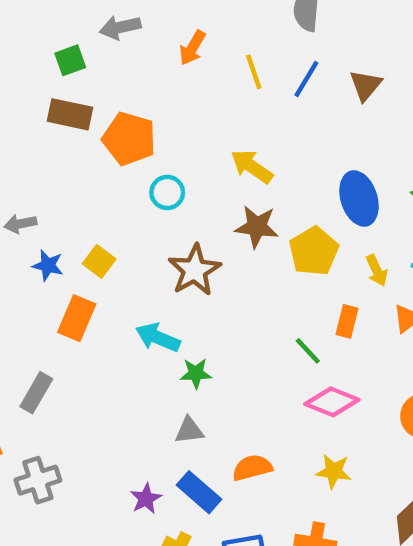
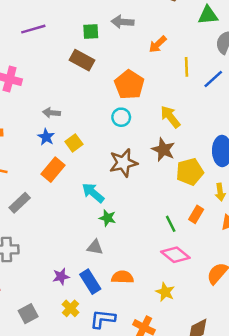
orange pentagon: (129, 139) -> (129, 85), moved
gray arrow: (20, 224) -> (52, 113), moved

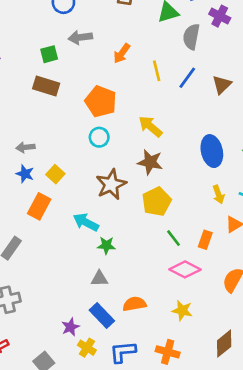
yellow pentagon: (190, 172) -> (157, 202), moved
orange rectangle: (196, 214) -> (205, 240), moved
purple star: (61, 277) -> (70, 327), moved

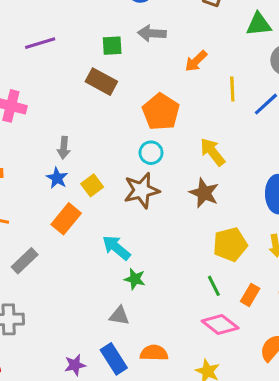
gray arrow: (25, 147) -> (64, 148), turned -90
brown star: (111, 184) -> (142, 190), moved
yellow pentagon: (157, 202) -> (230, 244), moved

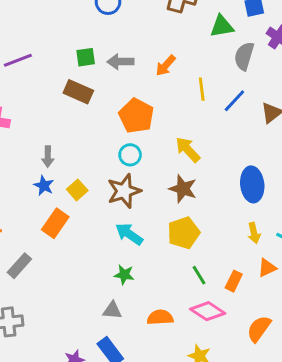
gray arrow: (152, 33) -> (120, 62), moved
yellow pentagon: (230, 244) -> (184, 233), moved
cyan arrow: (116, 248) -> (129, 234), moved
orange semicircle: (154, 353) -> (160, 317), moved

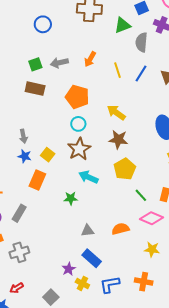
green star: (124, 275) -> (71, 198), moved

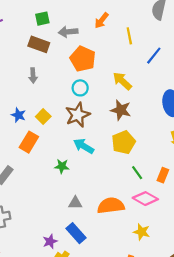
gray arrow: (59, 63) -> (68, 32), moved
blue line: (141, 74) -> (154, 56), moved
gray arrow: (23, 136) -> (33, 75), moved
orange semicircle: (120, 229) -> (111, 206), size x1.4

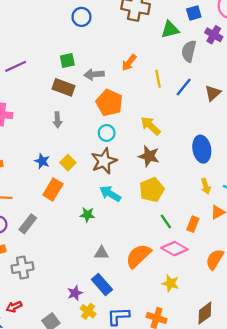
blue line: (154, 56) -> (184, 87), moved
orange semicircle: (111, 206) -> (138, 256), turned -36

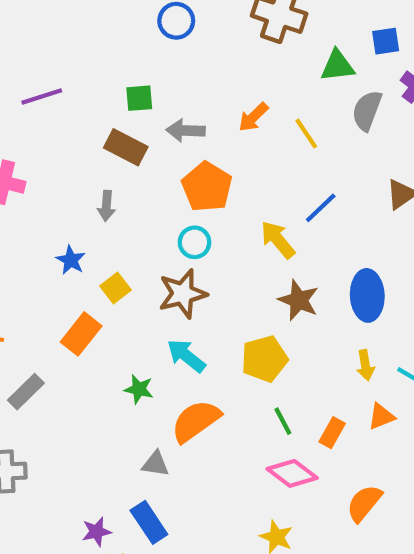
yellow line: (158, 79) -> (306, 133), moved, turned -30
blue line: (184, 87) -> (321, 208), moved
brown star: (149, 156) -> (299, 300), moved
blue star: (42, 161) -> (71, 260), moved
orange semicircle: (138, 256) -> (196, 421), moved

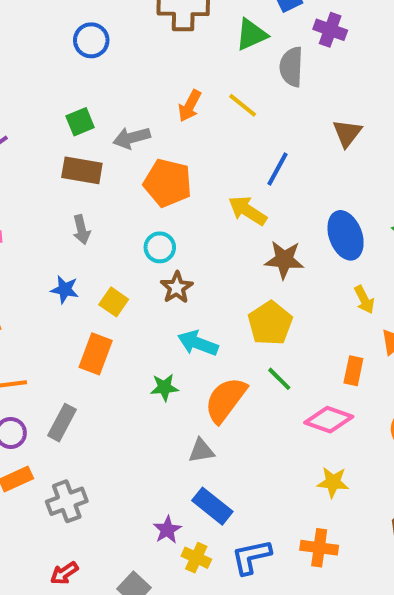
cyan circle: (195, 242) -> (160, 247), moved
brown star: (183, 294) -> (177, 288), size x0.7
green line: (283, 421) -> (279, 379), moved

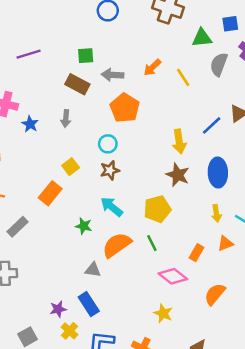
blue line: (278, 169) -> (212, 125), moved
yellow arrow: (248, 211) -> (179, 141), moved, turned -150
blue star: (65, 290) -> (30, 124), moved

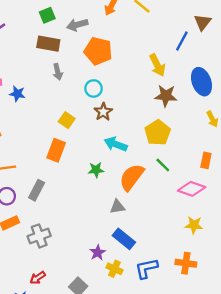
gray arrow: (66, 119) -> (58, 72), moved

